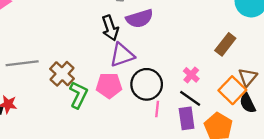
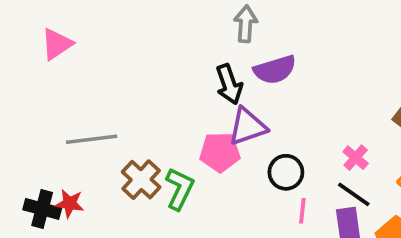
brown cross: (62, 74) -> (141, 180), moved
black circle: (147, 84) -> (286, 172), size x0.7
pink pentagon: (109, 85) -> (220, 152), moved

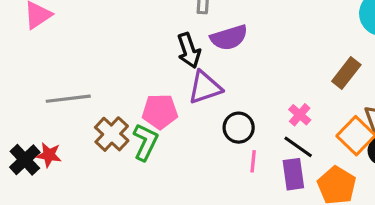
pink pentagon: (220, 152) -> (160, 112), moved
black cross: (42, 209) -> (25, 160), turned 32

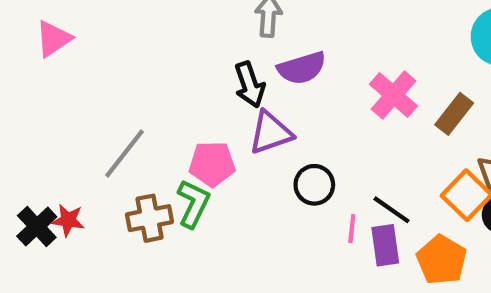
gray line: (68, 99) -> (124, 153), moved, turned -45
pink cross: (300, 115) -> (394, 95), moved, size x1.6
brown cross: (112, 134) -> (149, 218), moved, turned 36
pink line: (253, 161) -> (352, 229), moved

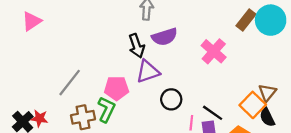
brown rectangle: (454, 114) -> (246, 20), moved

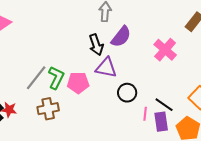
purple semicircle: (165, 37) -> (121, 37), turned -35
purple triangle: (148, 71) -> (106, 68), turned 30
green L-shape: (106, 109) -> (56, 78), moved

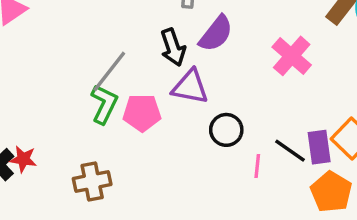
gray line: (36, 78) -> (109, 71), moved
brown cross: (48, 109) -> (92, 182), moved
purple rectangle: (161, 122) -> (319, 147), moved

